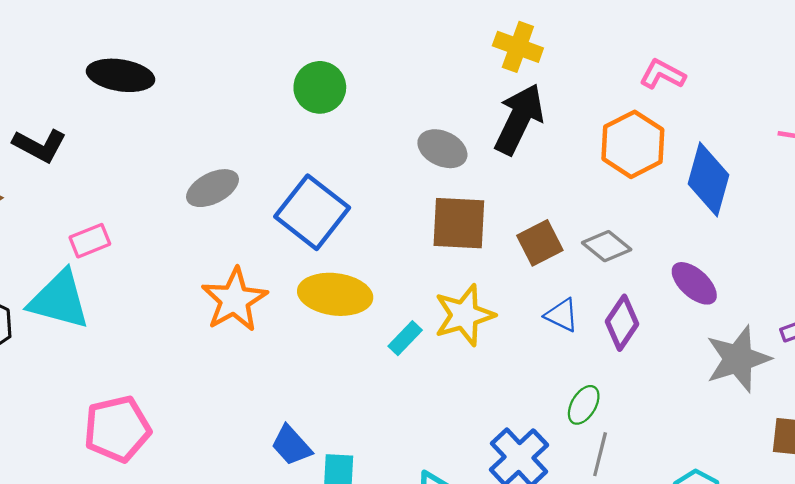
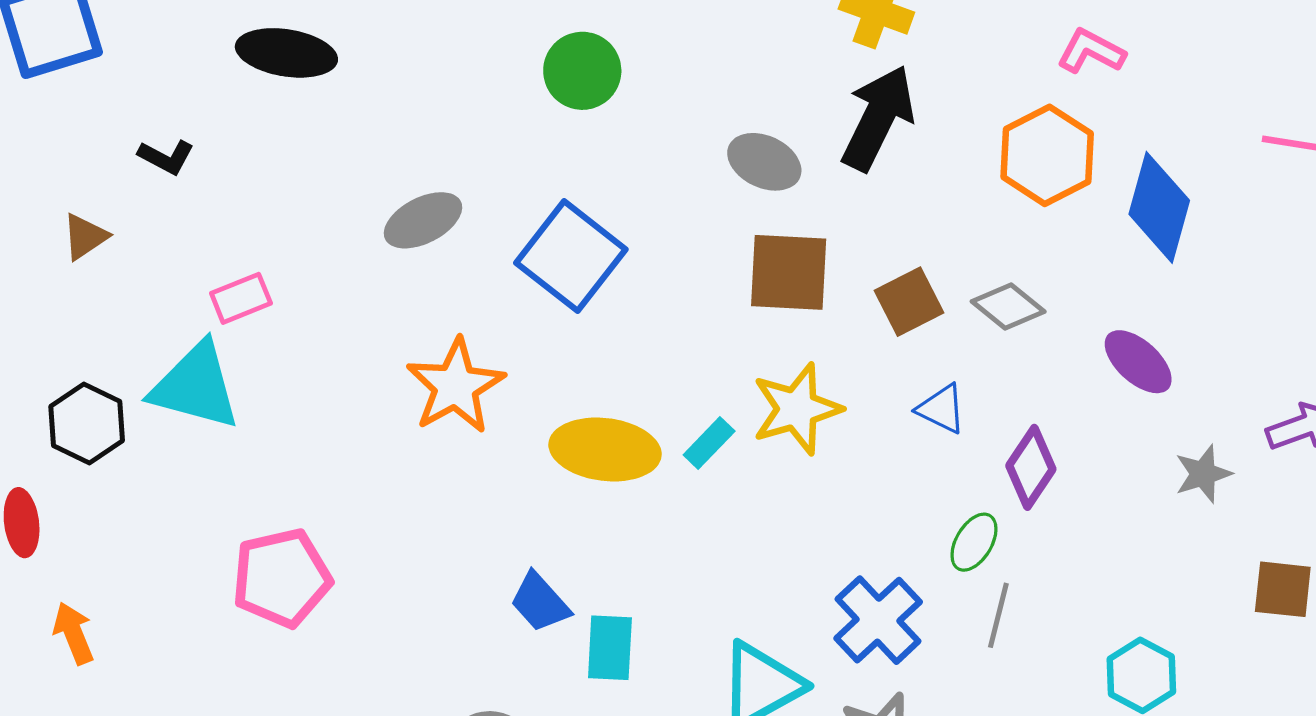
black L-shape: (40, 145) -> (166, 157), size x0.7
yellow ellipse: (335, 294) -> (605, 449), moved
purple diamond: (622, 323) -> (1031, 467), moved
gray star: (738, 359) -> (1203, 474), size x0.6

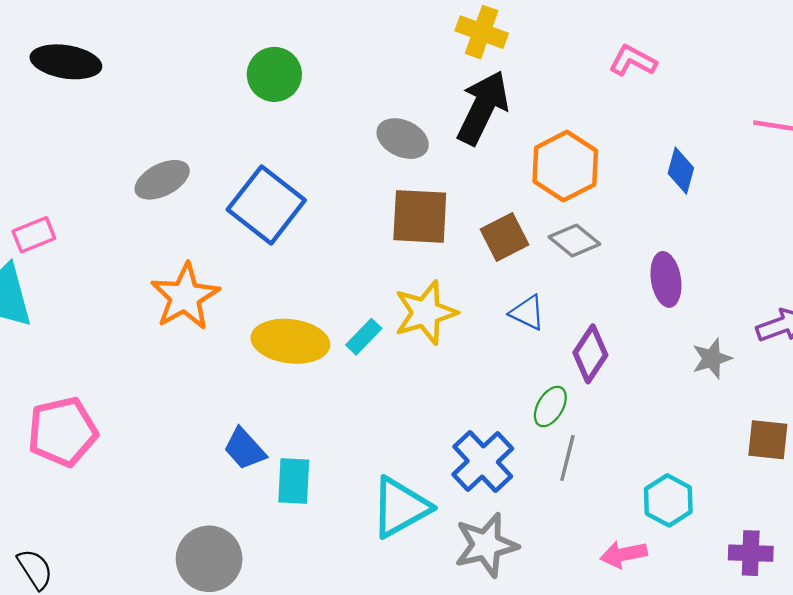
orange hexagon: (1047, 155) -> (565, 166), moved
blue diamond: (1159, 207) -> (681, 171), size x0.6
purple ellipse: (1138, 362) -> (666, 279), turned 39

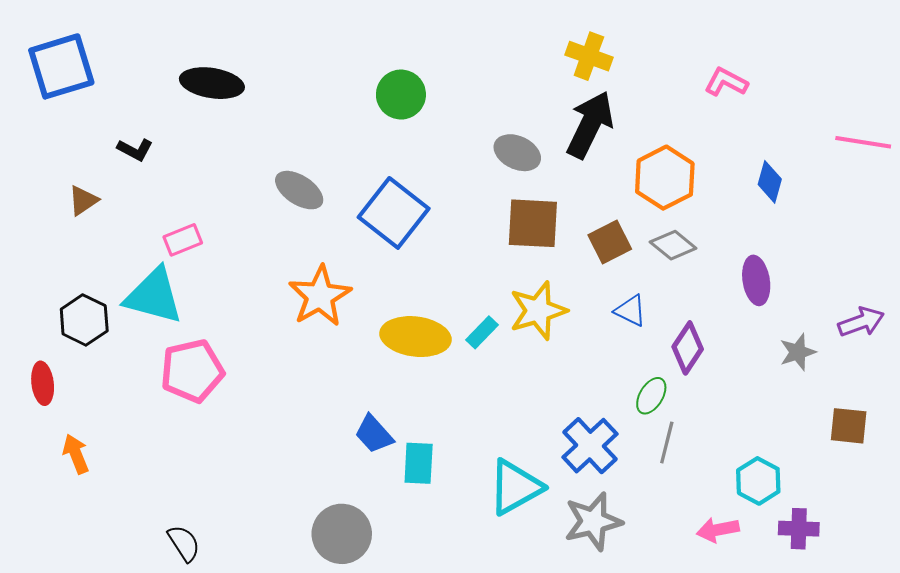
gray ellipse: (162, 180) -> (299, 190), turned 60
pink pentagon: (62, 432) -> (192, 371), moved
purple cross: (751, 553) -> (799, 529), moved

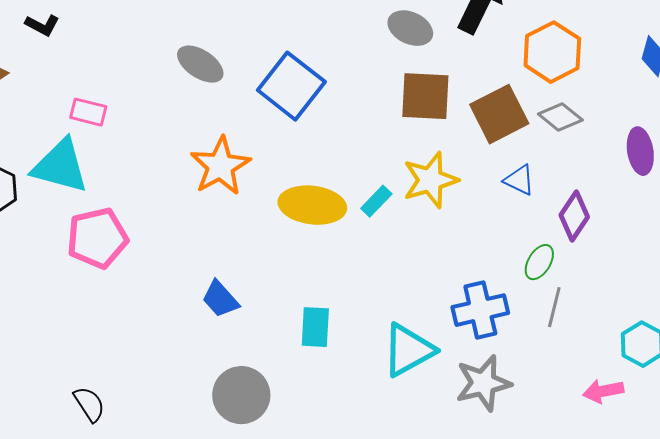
pink rectangle: (183, 240) -> (88, 112), turned 36
brown square: (610, 242) -> (499, 114), size x1.4
blue trapezoid: (374, 434) -> (220, 299), moved
blue cross: (590, 446) -> (480, 310), turned 30

